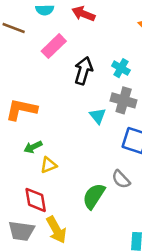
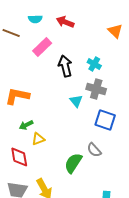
black arrow: (83, 71) -> (65, 66), turned -30
red diamond: (36, 200) -> (19, 157), moved

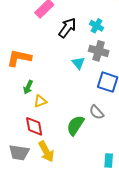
black arrow: (65, 66) -> (67, 28), turned 50
green arrow: (26, 125) -> (28, 87), turned -40
red diamond: (19, 157) -> (34, 126), moved

